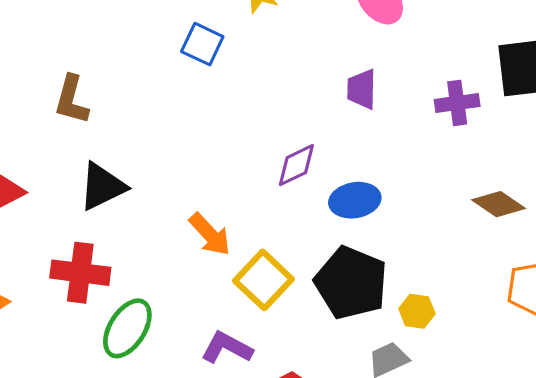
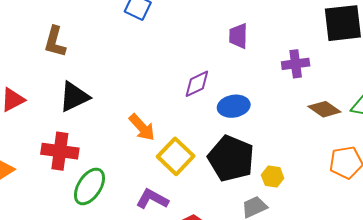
purple cross: (457, 103) -> (296, 64), moved

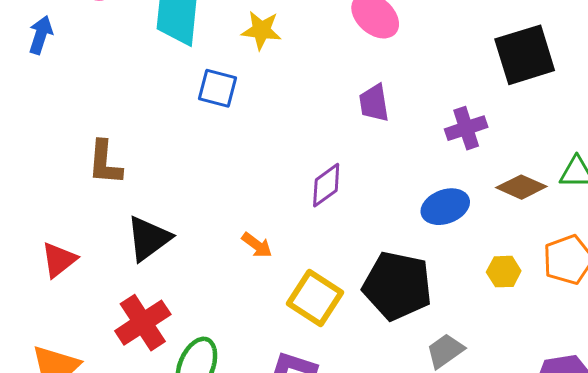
blue ellipse: (234, 106) -> (445, 207), moved
orange arrow: (142, 127) -> (257, 245), moved, size x0.7
red cross: (60, 151) -> (143, 323), turned -30
yellow hexagon: (273, 177) -> (504, 272), moved

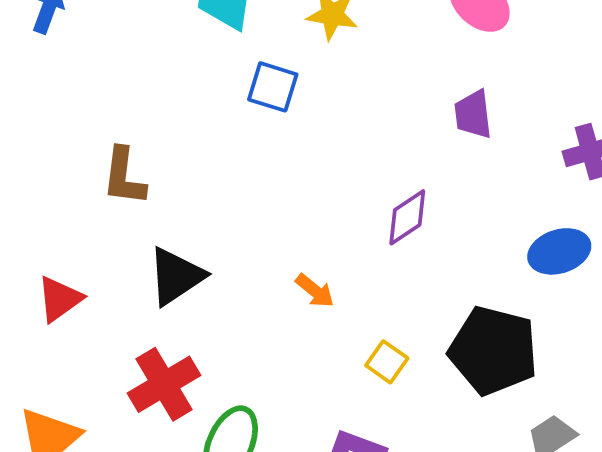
yellow square: (315, 298) -> (387, 362), size x0.6

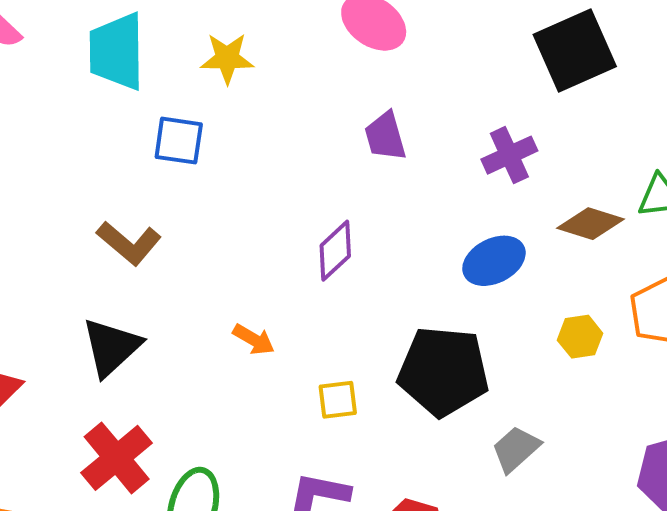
brown L-shape: (124, 177) -> (129, 243), moved, turned -48
yellow square: (387, 362) -> (338, 400), turned -33

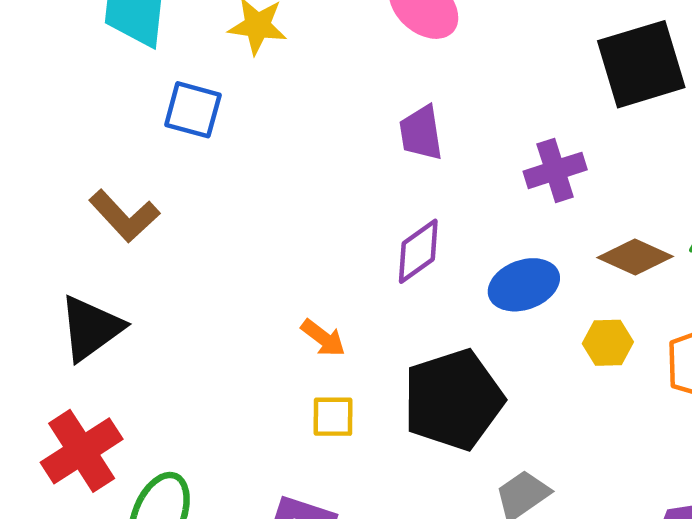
purple diamond: (335, 251) -> (418, 251), moved
yellow hexagon: (580, 337) -> (608, 343), moved
orange arrow: (254, 340) -> (323, 338), moved
black pentagon: (443, 371) -> (453, 400), turned -30

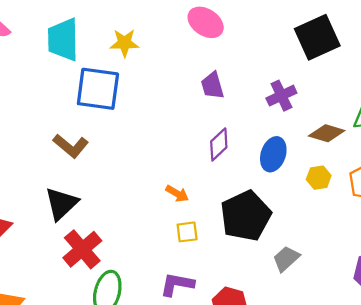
blue square: (193, 110) -> (98, 89), size x1.6
blue ellipse: (524, 285) -> (273, 154), turned -44
red cross: (82, 451) -> (82, 249), moved

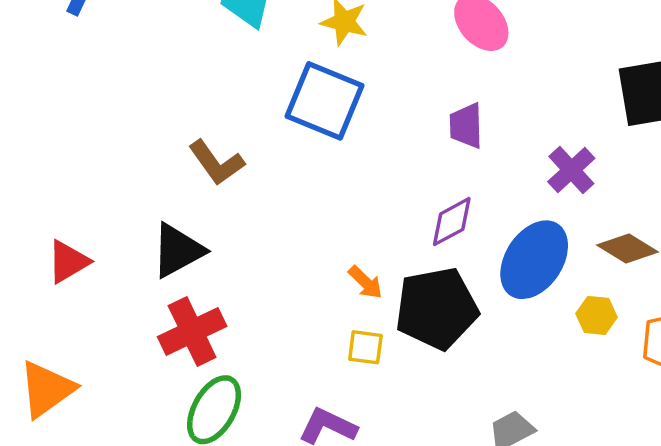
blue square: (98, 89) -> (324, 101), moved
purple cross: (281, 96) -> (571, 170), turned -32
blue ellipse: (273, 154) -> (534, 260), size x1.4
black pentagon: (246, 216) -> (437, 308), moved

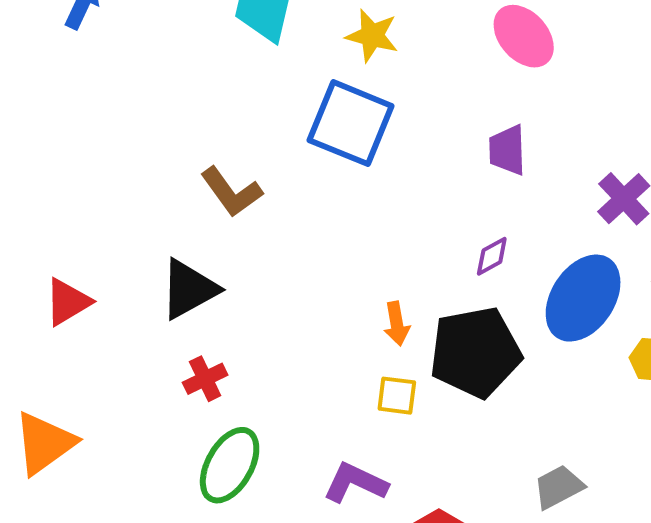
purple diamond: (452, 222) -> (492, 256), size x0.7
orange arrow: (366, 282) -> (397, 324), turned 36
red cross: (192, 331) -> (205, 379), size x0.6

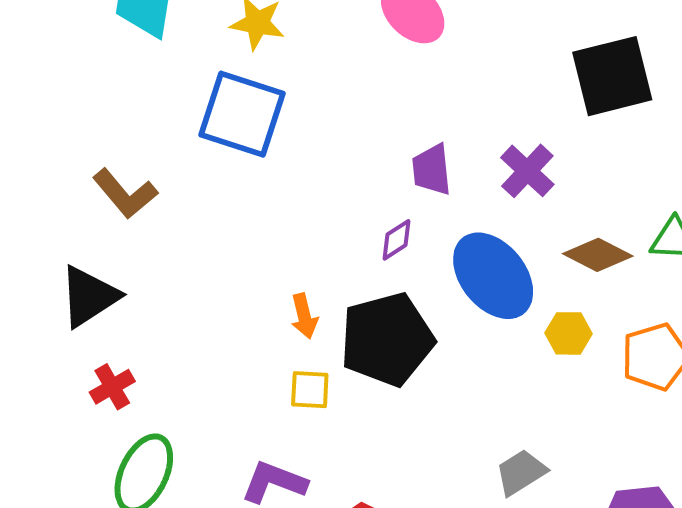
purple trapezoid: (507, 150) -> (432, 170), moved
blue ellipse: (583, 298) -> (493, 276), turned -68
gray trapezoid: (559, 487) -> (521, 472), moved

